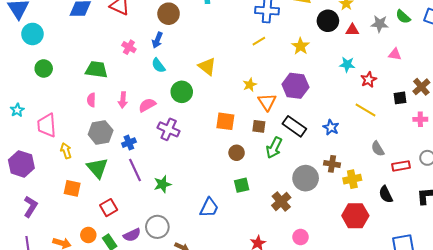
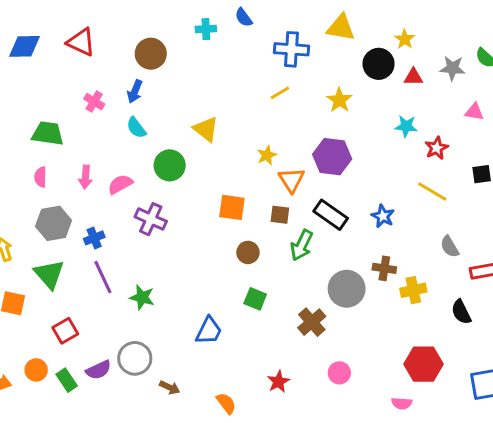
green star: (162, 184) -> (142, 297), turned 30
green square: (242, 185) -> (255, 299), turned 35
red hexagon: (355, 216) -> (423, 364), moved

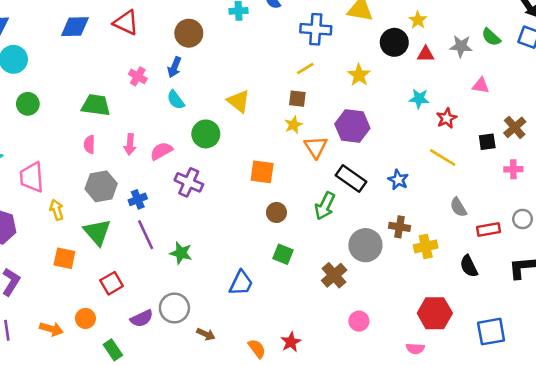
brown square: (280, 215) -> (297, 99), moved
green rectangle: (67, 380) -> (113, 350), moved
red star: (278, 382) -> (291, 342), moved

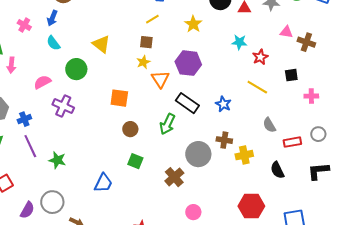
brown cross: (515, 127) -> (306, 42), moved, turned -30
pink arrow: (130, 144) -> (11, 65), moved
purple semicircle: (142, 318) -> (27, 210), turned -36

